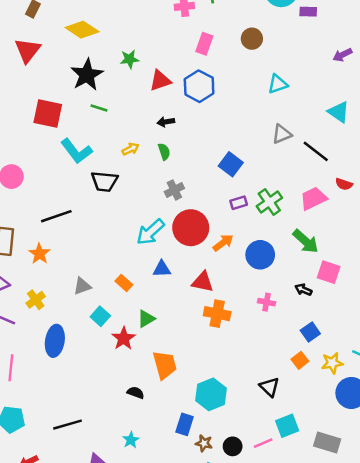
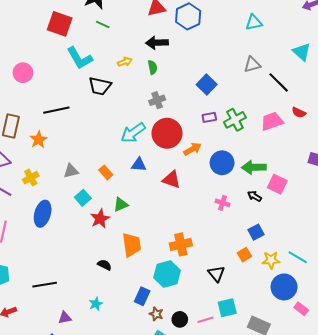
black arrow: (166, 122) -> (157, 43), size x1.5
green arrow: (306, 241) -> (254, 167), moved, turned 130
orange cross: (217, 314) -> (181, 244), moved, turned -30

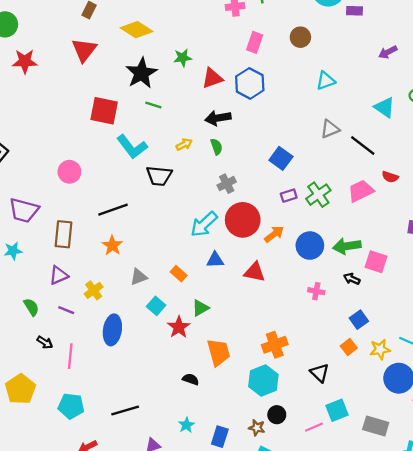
orange star: (38, 140) -> (112, 245), moved
blue rectangle: (142, 296) -> (220, 437), moved
black circle: (180, 319) -> (277, 415), moved

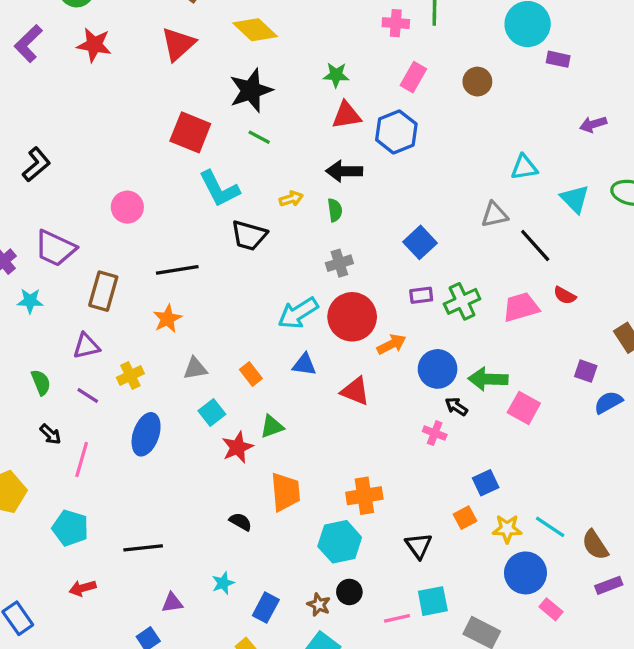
green star: (183, 58) -> (336, 75), moved
cyan triangle: (326, 81) -> (524, 167), moved
black arrow: (352, 279) -> (456, 407), moved

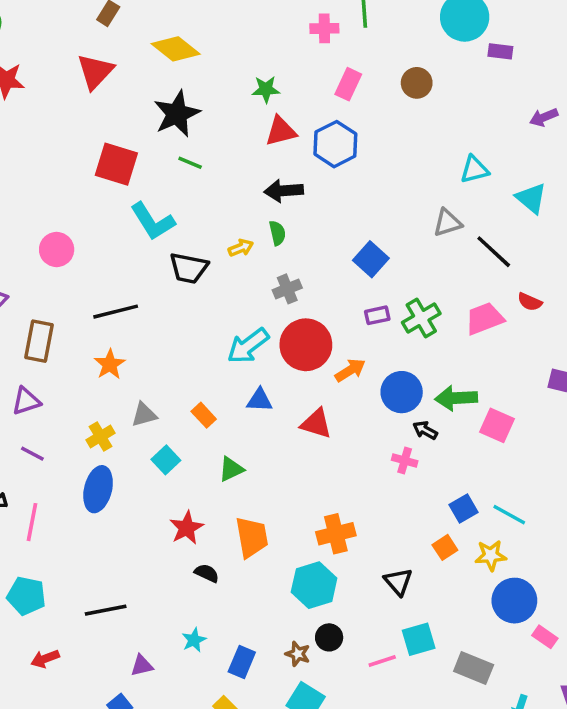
yellow arrow: (291, 199) -> (241, 248), moved
yellow cross: (130, 375) -> (101, 436), moved
red star: (237, 447) -> (187, 528), moved
cyan line: (550, 527) -> (509, 515), moved

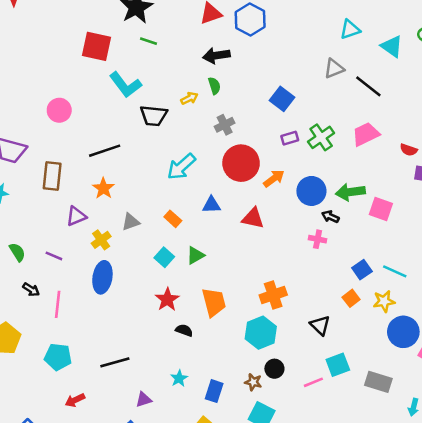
red semicircle: (530, 302) -> (409, 150), moved
cyan arrow: (248, 346) -> (181, 167), moved
purple triangle: (26, 401) -> (76, 216), moved
cyan square: (166, 460) -> (164, 257), moved

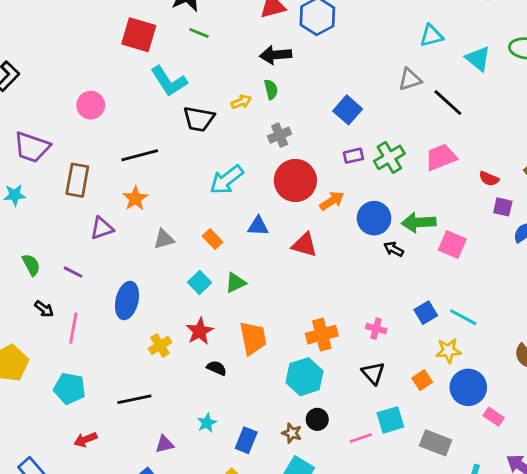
pink cross: (318, 239) -> (376, 329), moved
yellow cross: (101, 240) -> (160, 345), moved
orange square: (351, 298) -> (422, 380), moved

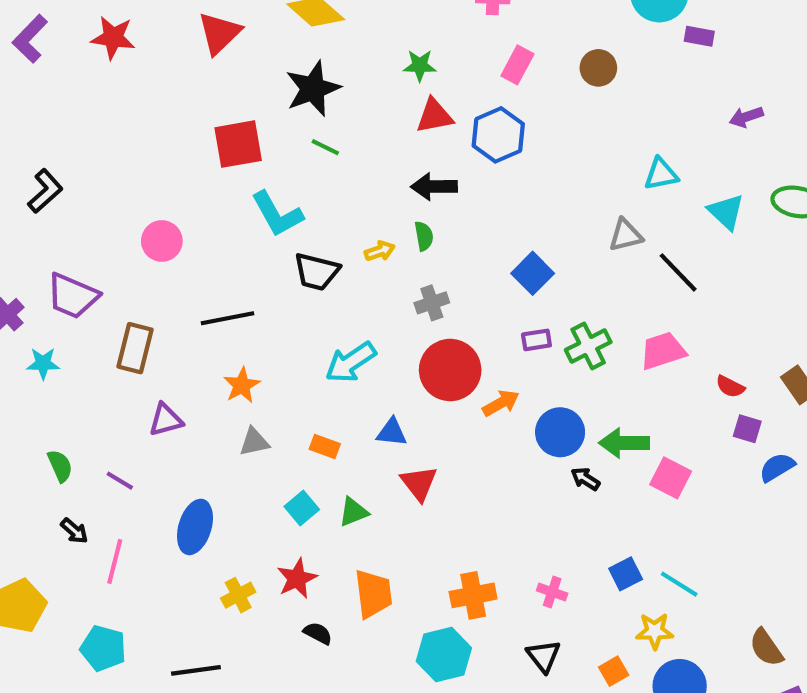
red square: (139, 35) -> (238, 144), turned -30
orange star: (135, 198) -> (242, 385), moved
orange rectangle: (213, 239) -> (325, 446), turned -30
red triangle: (305, 245) -> (419, 483), moved, turned 32

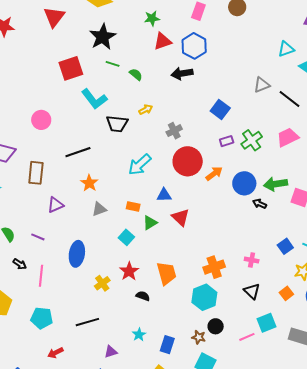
cyan triangle: (661, 174) -> (286, 49), moved
black arrow: (434, 187) -> (182, 73), moved
green semicircle: (424, 236) -> (136, 74), moved, turned -32
green triangle: (353, 512) -> (150, 223), moved

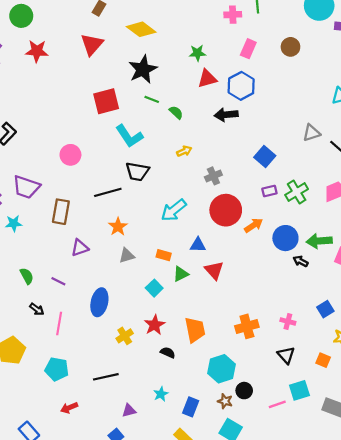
black trapezoid: (117, 124) -> (137, 172), moved
orange square: (286, 293) -> (323, 360), turned -32
cyan hexagon: (204, 297) -> (222, 369), moved

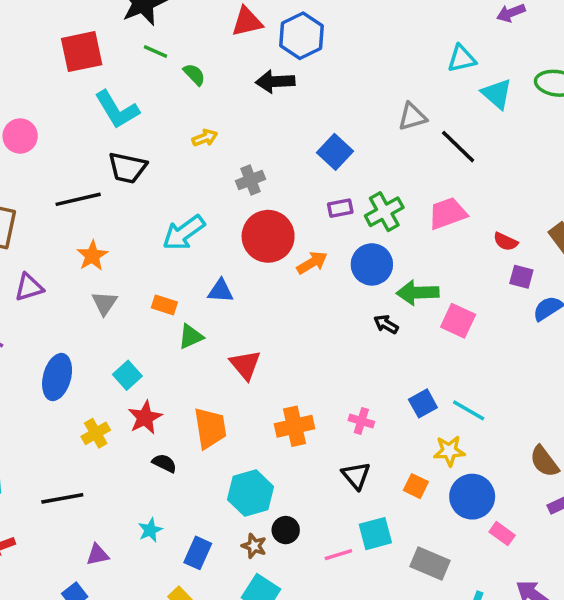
blue circle: (285, 238) -> (372, 264), moved
gray triangle: (127, 256) -> (105, 303), turned -42
red triangle: (214, 270) -> (245, 365), moved
cyan square: (154, 288) -> (127, 375), moved

